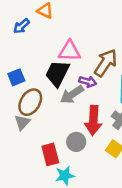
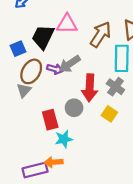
black trapezoid: (57, 73) -> (43, 37), moved
purple arrow: (88, 82) -> (55, 69), moved

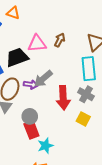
brown arrow: (101, 34) -> (60, 40), moved, size x0.6
black trapezoid: (43, 37) -> (17, 57), turned 50
gray circle: (74, 108) -> (30, 116), moved

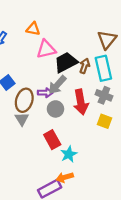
orange triangle: (13, 13) -> (33, 29), moved
brown arrow: (60, 40) -> (85, 66), moved
black trapezoid: (17, 57) -> (66, 62), moved
gray circle: (30, 116) -> (55, 109), moved

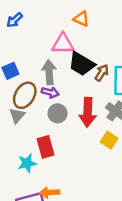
orange triangle: (33, 29) -> (81, 19), moved
black trapezoid: (66, 62) -> (82, 64), turned -135
gray arrow: (57, 85) -> (49, 72), moved, turned 120
cyan star: (69, 154) -> (27, 163), moved

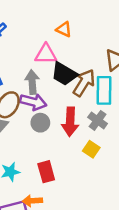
brown arrow: (102, 73) -> (84, 83), size x1.6
purple arrow: (50, 92) -> (33, 102), size x1.5
red rectangle: (46, 147) -> (46, 172), moved

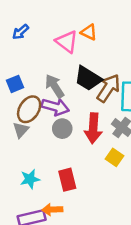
pink triangle: (46, 54) -> (67, 42), moved, turned 35
gray arrow: (32, 82) -> (55, 86), turned -30

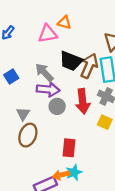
pink triangle: (67, 42) -> (48, 34), turned -36
brown ellipse: (29, 109) -> (28, 135), moved
cyan star: (30, 179) -> (74, 172), moved
red rectangle: (67, 180) -> (69, 148), turned 30

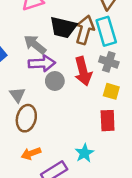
red rectangle: (69, 148) -> (108, 121), moved
orange arrow: (61, 175) -> (31, 153), moved

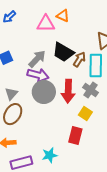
brown arrow: (85, 30) -> (79, 59), size x0.7
gray arrow: (35, 45) -> (37, 59), turned 78
gray circle: (55, 81) -> (44, 92), size x1.5

